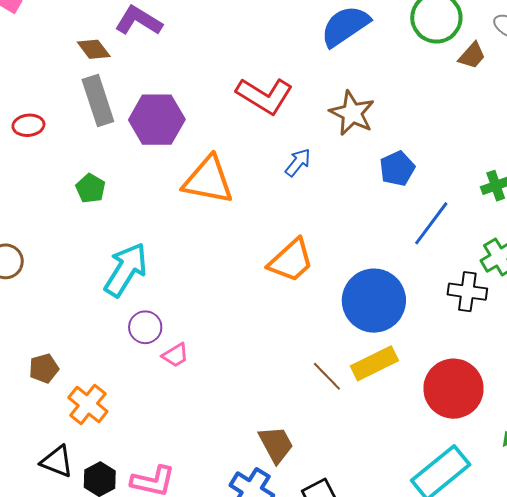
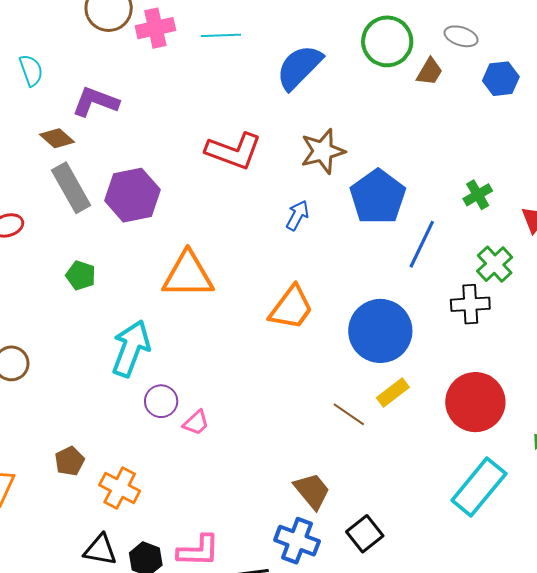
brown star: (352, 113) -> (323, 151), turned -30
blue arrow: (298, 162) -> (297, 215), moved
blue pentagon: (397, 169) -> (378, 197), size x1.6
orange triangle: (208, 180) -> (188, 275), moved
yellow rectangle: (374, 363) -> (393, 392), size x0.7

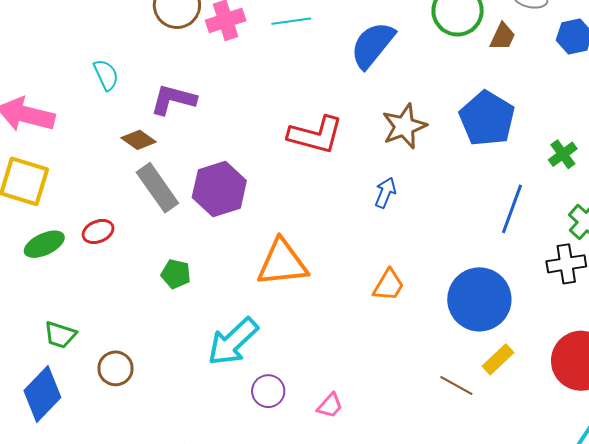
blue pentagon: (378, 197) -> (487, 119), moved
orange trapezoid: (291, 308) -> (388, 285), size x0.7
cyan arrow: (131, 348) -> (233, 342), turned -148
pink trapezoid: (196, 423) -> (330, 406), moved

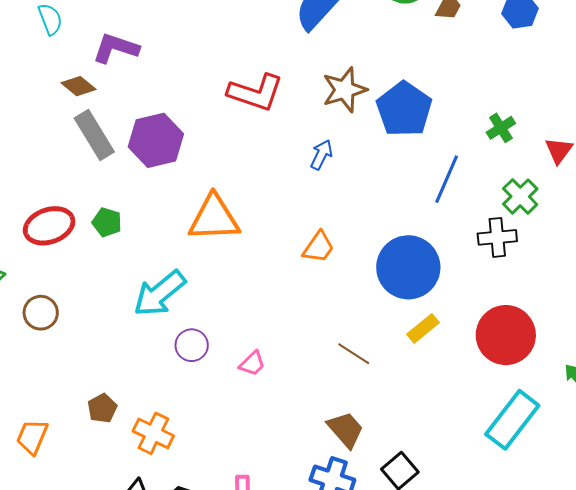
blue pentagon: (487, 119) -> (404, 109), moved
red ellipse: (98, 231) -> (49, 226), moved, size x1.6
brown line: (456, 386) -> (354, 354), moved

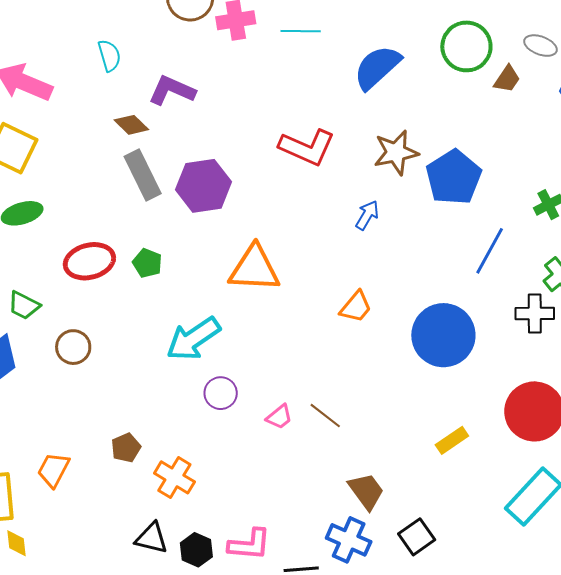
yellow rectangle: (423, 328) -> (452, 440), moved
brown line: (354, 354) -> (325, 416), moved

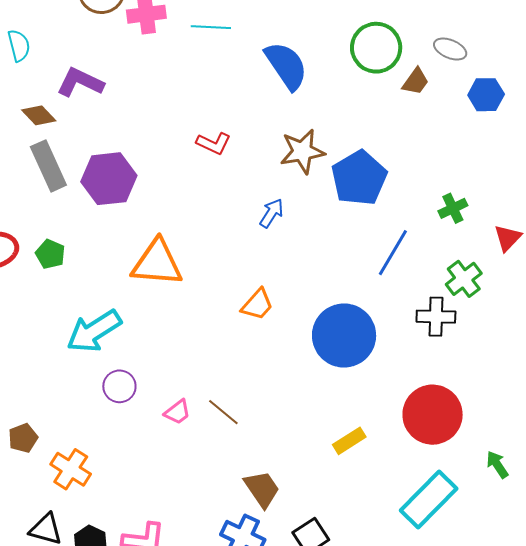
blue semicircle: (377, 67) -> (286, 66), turned 96
red L-shape: (307, 147) -> (214, 143), size x0.6

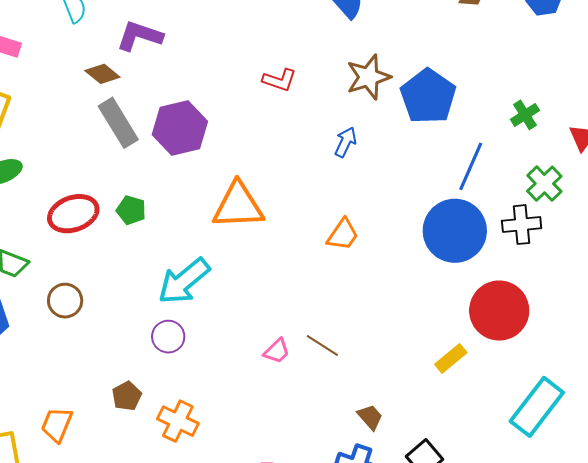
blue circle: (344, 335) -> (455, 231), moved
purple circle: (119, 386) -> (168, 337), moved
red circle: (433, 415) -> (499, 311), moved
brown trapezoid: (262, 489) -> (370, 417), size x0.7

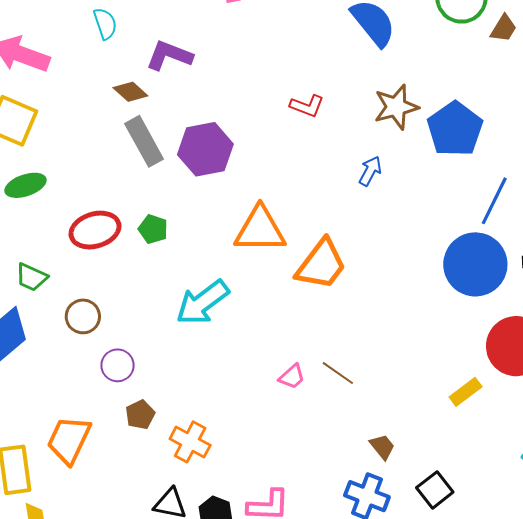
orange trapezoid: (343, 235) -> (321, 265), moved, size x1.6
purple circle: (168, 337) -> (118, 365), moved
orange trapezoid: (57, 425) -> (69, 440), size x1.4

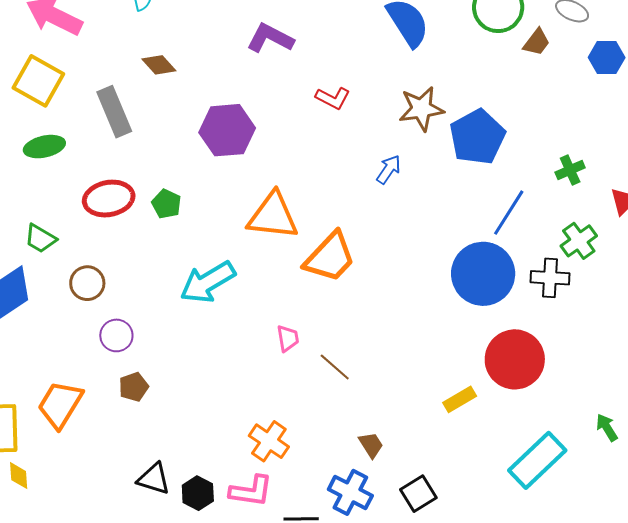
purple L-shape: (169, 55) -> (270, 38), moved
gray rectangle: (144, 141) -> (114, 112), moved
pink trapezoid: (292, 377) -> (288, 338), moved, turned -64
orange cross: (190, 442) -> (269, 441), moved

